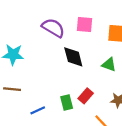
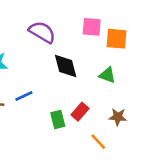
pink square: (84, 24) -> (92, 27), moved
blue line: (38, 110) -> (24, 96), moved

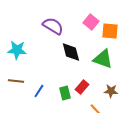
pink square: (92, 27) -> (91, 22), turned 35
green triangle: (107, 75) -> (103, 59), size x1.5
blue line: (24, 96) -> (39, 91), moved, turned -32

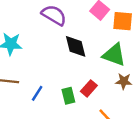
brown star: (111, 91) -> (124, 81), moved

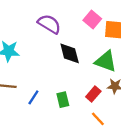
red rectangle: (89, 88) -> (93, 94), moved

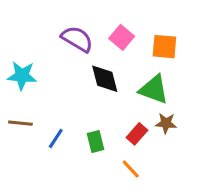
pink square: (92, 19) -> (122, 37), moved
orange line: (98, 119) -> (131, 169), moved

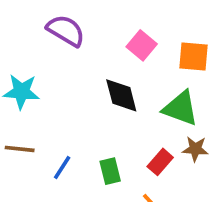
purple semicircle: (77, 39) -> (66, 31), moved

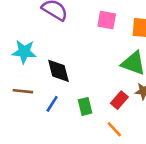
pink square: (142, 45) -> (107, 20), turned -30
black diamond: (121, 95) -> (58, 71), moved

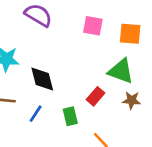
red rectangle: (119, 100) -> (96, 96), moved

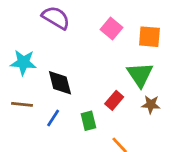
pink square: (93, 26) -> (111, 29), turned 30
green triangle: (121, 71) -> (140, 75), turned 36

